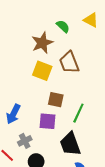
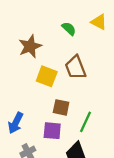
brown star: (42, 43) -> (30, 46), moved

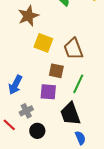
brown trapezoid: (76, 67) -> (73, 49), moved

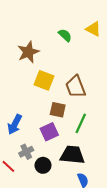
purple square: (48, 92) -> (49, 132), turned -30
black trapezoid: (70, 114) -> (72, 155), turned 115
black circle: (37, 131) -> (43, 165), moved

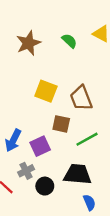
brown star: (28, 52) -> (28, 43), moved
green line: (81, 123) -> (87, 139), turned 36
purple square: (49, 132) -> (40, 146), moved

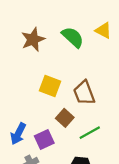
green semicircle: (69, 41) -> (73, 37), size x1.5
brown square: (61, 124) -> (65, 118), turned 30

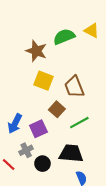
green semicircle: (73, 37) -> (64, 37), turned -65
brown star: (33, 39) -> (36, 51), moved, turned -30

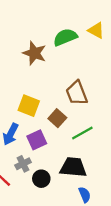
yellow square: (44, 81) -> (29, 106), moved

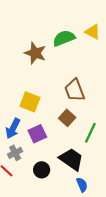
brown square: (57, 118) -> (67, 118), moved
green line: (82, 133) -> (90, 133), moved, turned -36
gray cross: (23, 164) -> (15, 153), moved
black trapezoid: (73, 167) -> (71, 159), turned 30

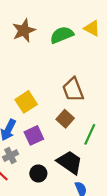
brown star: (35, 53) -> (24, 30), moved, turned 30
yellow square: (30, 102) -> (26, 102), turned 36

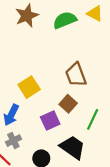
purple square: (34, 135) -> (50, 120), moved

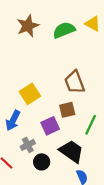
brown square: (68, 104) -> (67, 110), turned 35
gray cross: (13, 141) -> (28, 145), moved

